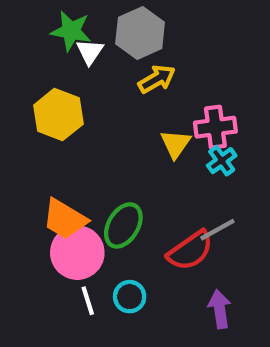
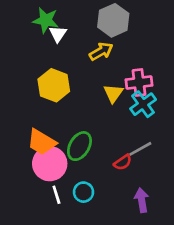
gray hexagon: (140, 33) -> (113, 20), moved
yellow hexagon: (58, 115) -> (54, 85), moved
cyan cross: (222, 161) -> (143, 104), size x1.4
red semicircle: (190, 251) -> (123, 162), size x0.6

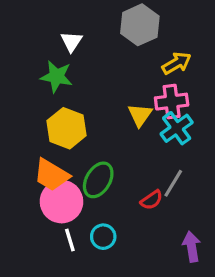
green star: (46, 20) -> (56, 76), moved
yellow arrow: (101, 51) -> (177, 63), moved
yellow hexagon: (54, 85) -> (66, 128), moved
gray line: (140, 149) -> (173, 183), turned -30
purple arrow: (142, 200) -> (192, 247), moved

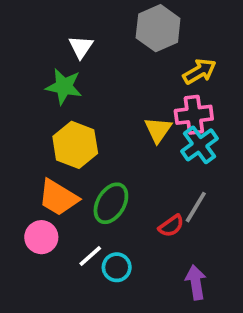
pink circle: (61, 202) -> (41, 237), moved, size x0.7
white line: (70, 240) -> (90, 256), moved, turned 65
purple arrow: (192, 247) -> (196, 282), moved

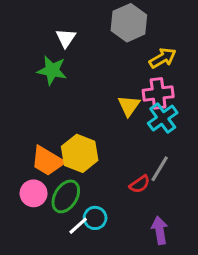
yellow hexagon: (75, 145) -> (80, 153), moved
green ellipse: (111, 203) -> (66, 196), moved
white line: (90, 256) -> (78, 226), moved

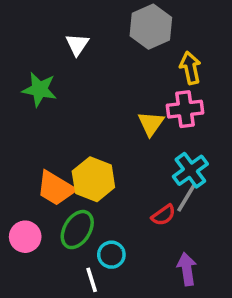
yellow arrow: (163, 58) -> (190, 68), turned -72
green star: (52, 70) -> (40, 89), moved
cyan cross: (163, 118) -> (190, 170), moved
pink circle: (34, 193) -> (25, 237), moved
white line: (78, 226) -> (92, 280), moved, turned -65

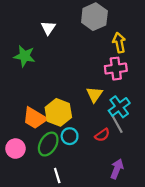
yellow triangle: (151, 124) -> (94, 94), moved
gray line: (187, 197) -> (117, 124), turned -60
cyan circle: (111, 255) -> (70, 136), moved
purple arrow: (187, 269) -> (117, 169), turned 30

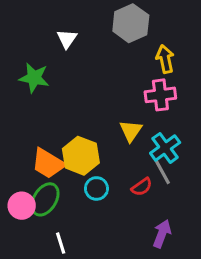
green ellipse: (48, 144) -> (45, 199), moved
white line: (57, 176) -> (61, 243), moved

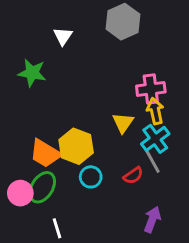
yellow arrow: (165, 59) -> (155, 111), moved

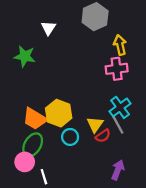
yellow arrow: (155, 111) -> (120, 45), moved
yellow triangle: (123, 123) -> (95, 124), moved
pink circle: (20, 193) -> (25, 162), moved

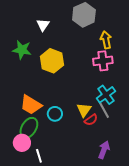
yellow hexagon: (59, 113) -> (52, 61), moved
cyan circle: (70, 137) -> (55, 114), moved

